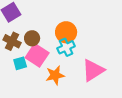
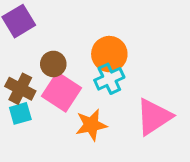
brown cross: (12, 41) -> (20, 89), moved
cyan square: (20, 63) -> (20, 113), moved

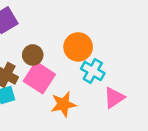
cyan cross: (109, 79) -> (93, 71), moved, turned -35
pink triangle: (154, 117) -> (114, 98), size x0.7

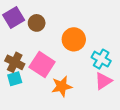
brown circle: (33, 55) -> (37, 23), moved
cyan cross: (93, 71) -> (101, 59), moved

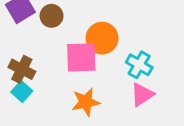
pink square: (42, 65) -> (81, 57), moved, turned -35
cyan square: (15, 79) -> (22, 92), turned -32

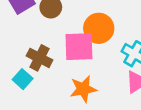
brown cross: (22, 69) -> (39, 58), moved

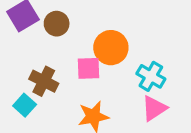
pink square: (79, 47) -> (89, 68), size x0.7

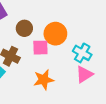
brown circle: (57, 24) -> (24, 28), moved

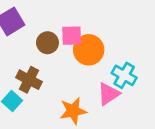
pink square: (40, 48) -> (72, 36), moved
pink triangle: (84, 74) -> (109, 94), moved

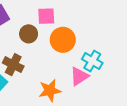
pink square: (72, 36) -> (46, 16), moved

